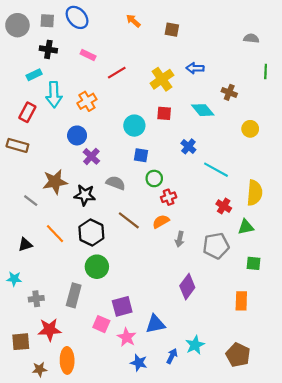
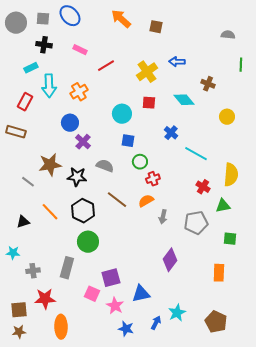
orange arrow: (133, 21) -> (121, 19), size x1.5
brown star: (40, 369) -> (19, 332), moved

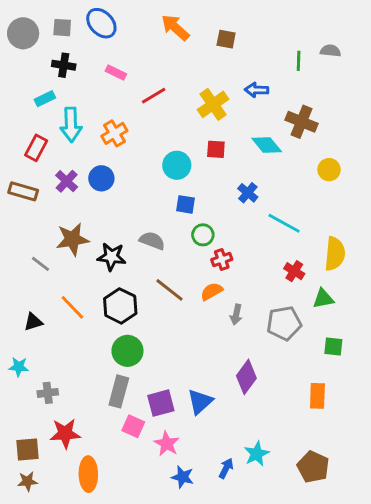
green line: (241, 65) -> (299, 61), moved
brown cross: (208, 84) -> (301, 122), size x1.5
purple cross: (83, 142) -> (67, 181), moved
gray rectangle: (67, 268) -> (119, 391), moved
blue triangle: (141, 294) -> (200, 402), moved, turned -30

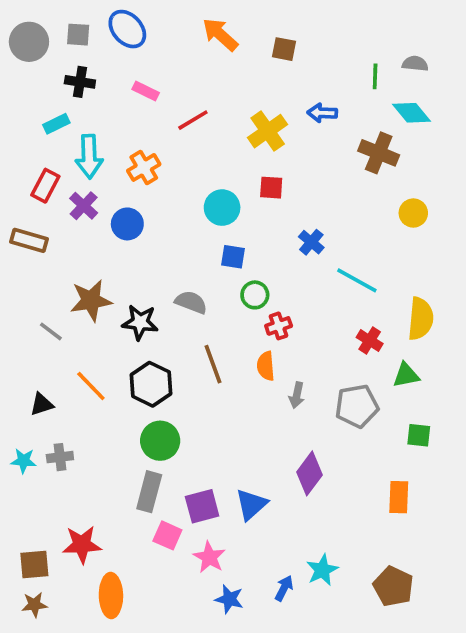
cyan diamond: (267, 145) -> (411, 113), moved
purple cross: (67, 181) -> (84, 206), moved
brown line: (170, 290) -> (213, 364), turned 32
orange semicircle: (212, 291) -> (266, 366), turned -65
gray cross: (48, 393) -> (60, 457), moved

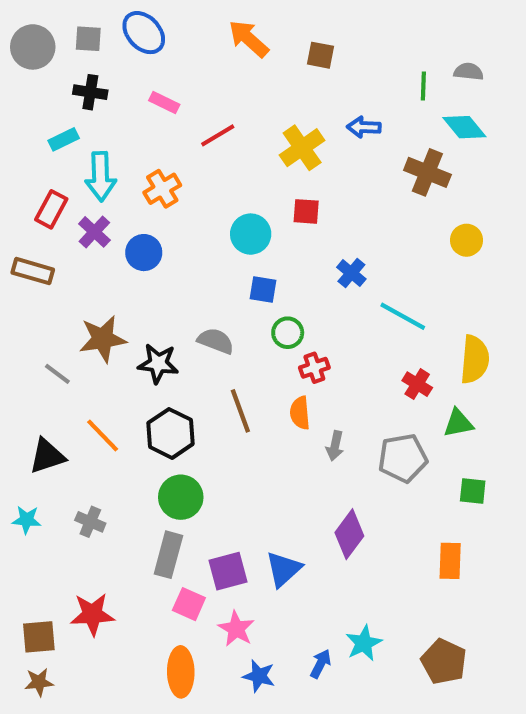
black triangle: (42, 404) -> (47, 456), size x1.4
gray cross: (60, 457) -> (90, 522), moved, turned 30
orange ellipse: (111, 596) -> (181, 672), moved

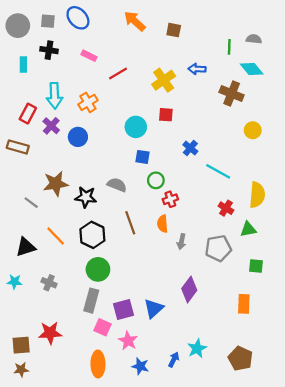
cyan rectangle: (64, 139) -> (23, 65), moved, turned -64

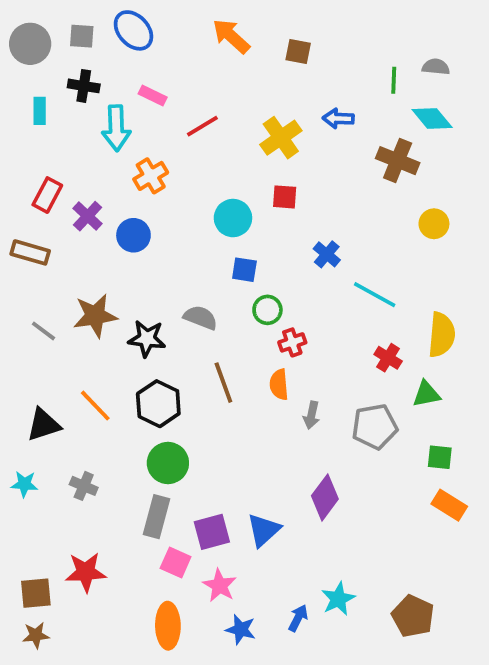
cyan arrow: (55, 96) -> (116, 128), moved
gray line: (31, 203) -> (44, 331), moved
orange rectangle: (244, 304) -> (449, 505), moved, turned -60

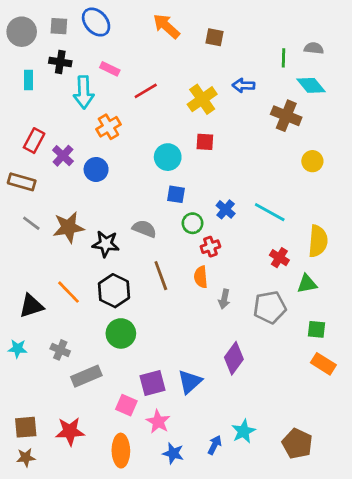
blue cross: (327, 254) -> (226, 209), moved
gray line: (44, 331) -> (31, 223), moved
gray rectangle: (156, 517) -> (86, 376), moved, turned 52
red star: (86, 572) -> (70, 431), moved

